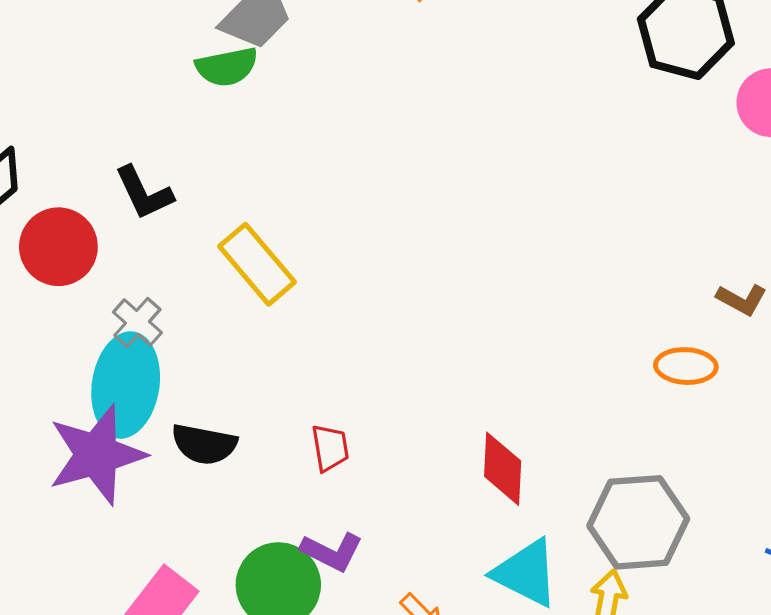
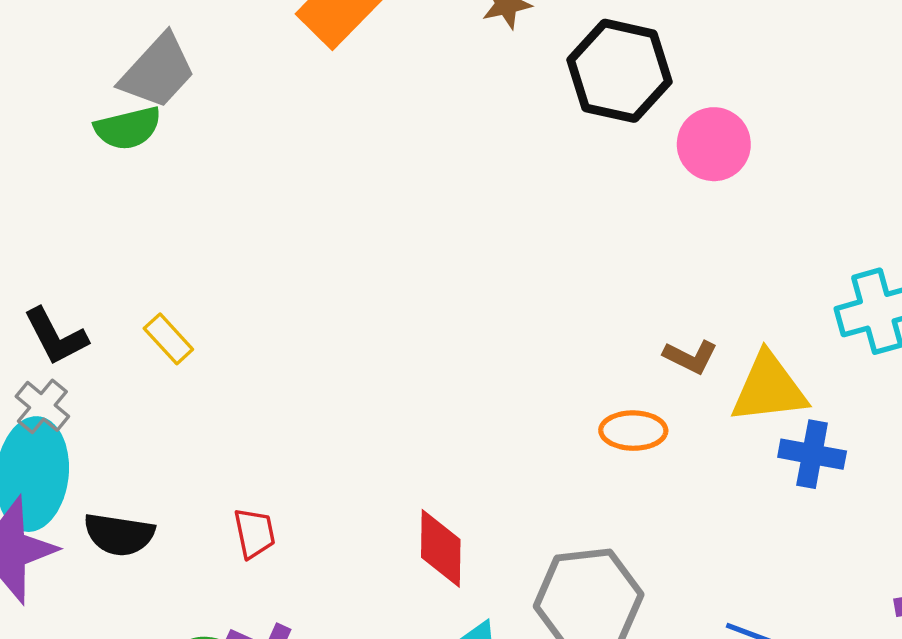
black L-shape: (144, 193) -> (56, 336), moved
yellow rectangle: (257, 264) -> (168, 339), size x0.6

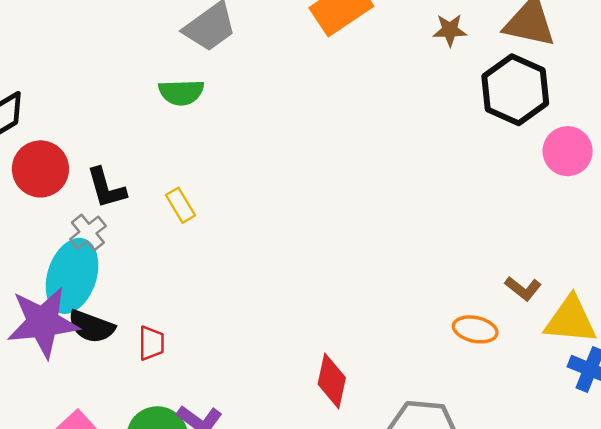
green semicircle: (128, 128) -> (181, 92), moved
red trapezoid: (254, 533) -> (151, 343), moved
black semicircle: (119, 534) -> (91, 327), moved

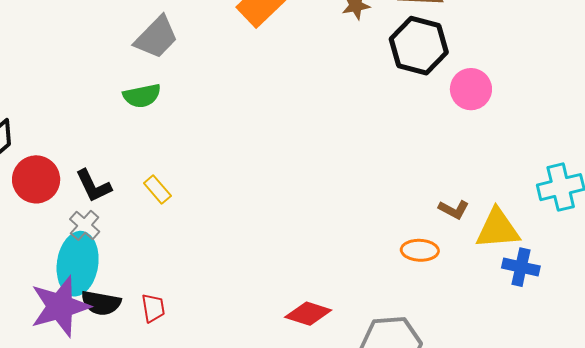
red diamond: (332, 381) -> (308, 314), turned -75

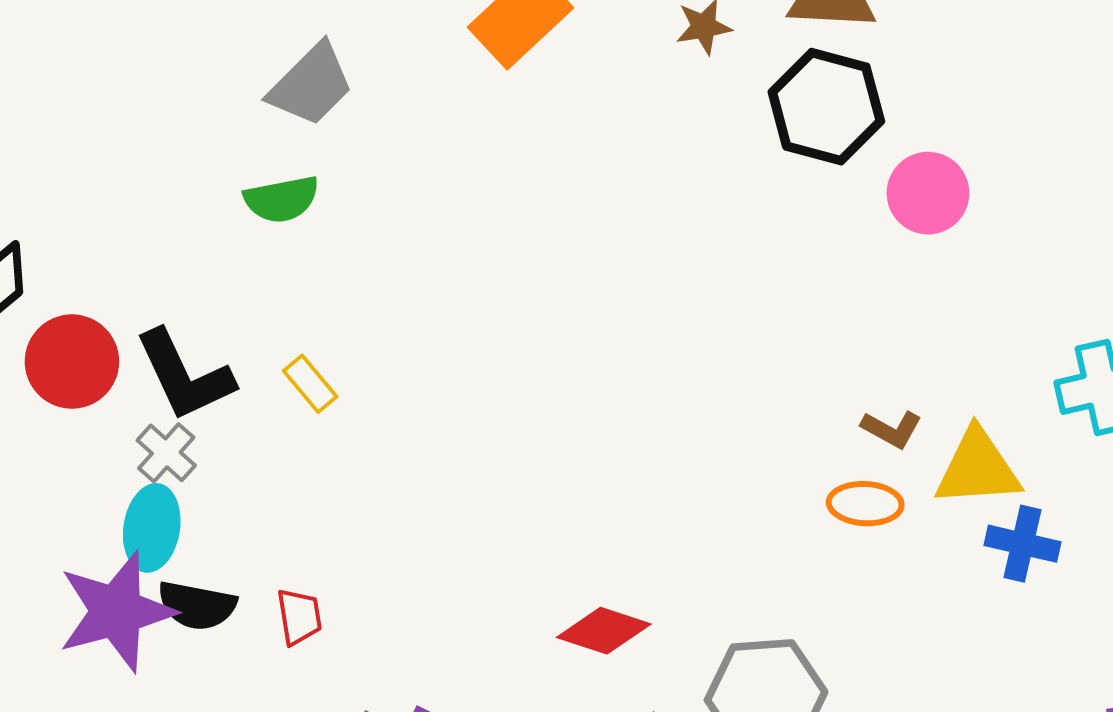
black L-shape: (93, 186) -> (184, 375), size x1.4
orange ellipse: (420, 250) -> (865, 504), moved
cyan ellipse: (78, 264) -> (152, 528), size x0.7

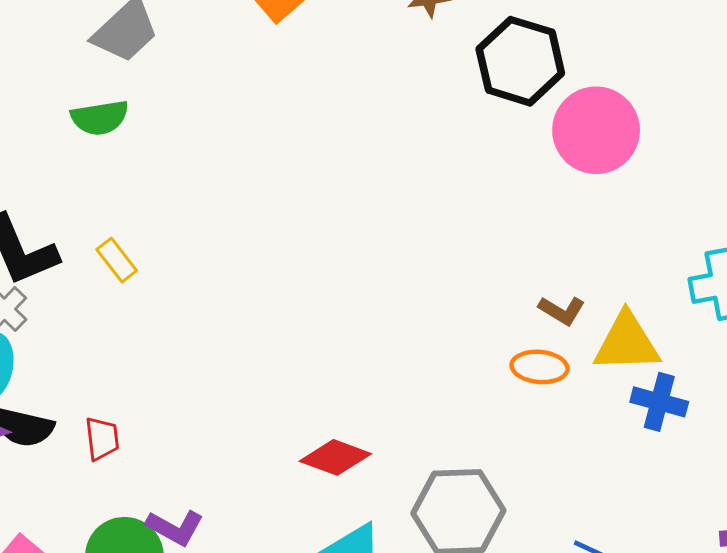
pink circle: (928, 193) -> (596, 130), size x1.4

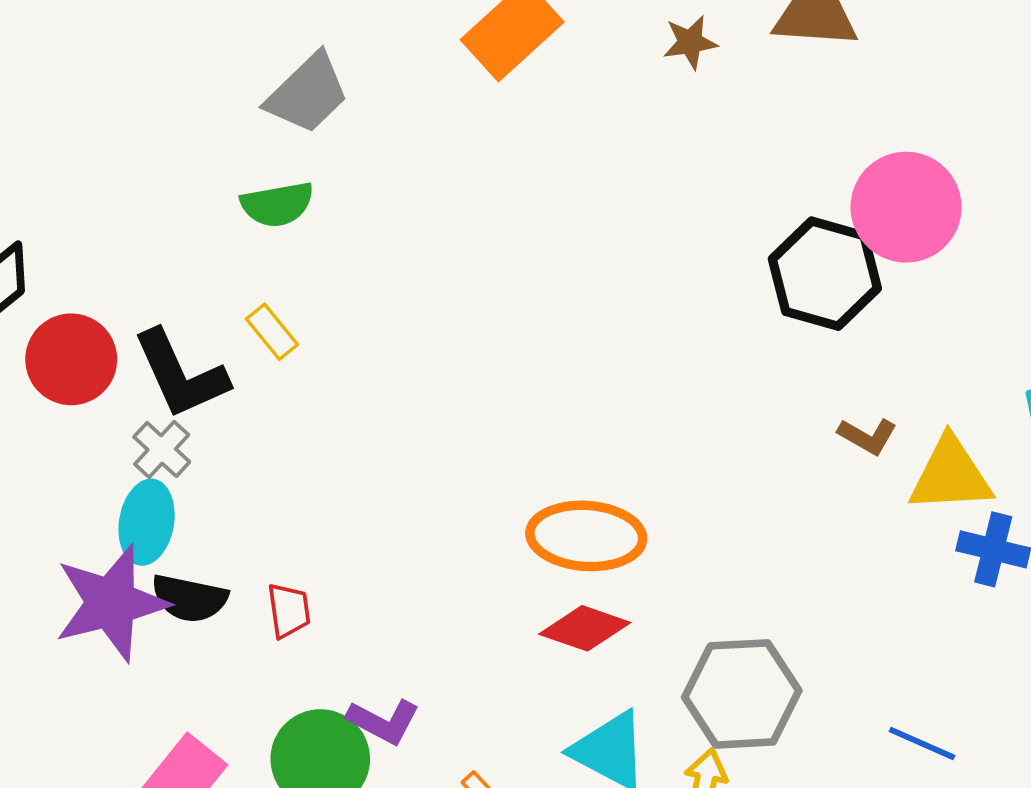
black hexagon: (520, 61) -> (825, 274), moved
yellow rectangle: (117, 260) -> (272, 332), moved
orange ellipse: (540, 367) -> (586, 536), moved, size x1.6

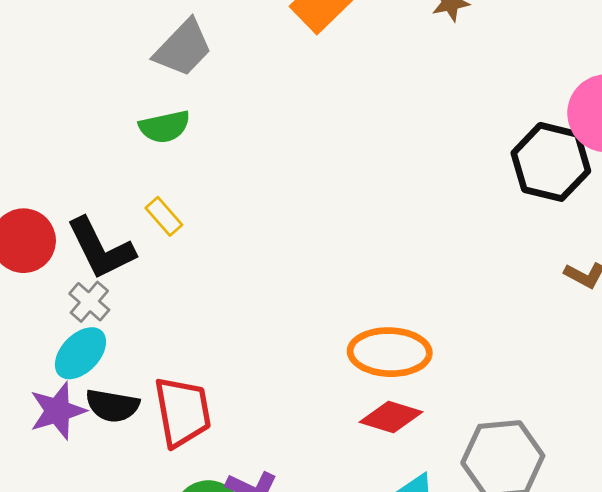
cyan ellipse: (147, 522) -> (80, 353), turned 36
purple star: (111, 603) -> (58, 411), size x0.7
red trapezoid: (289, 611) -> (183, 412), size x1.8

